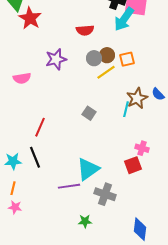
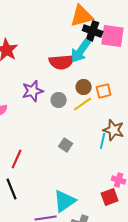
cyan arrow: (124, 19) -> (81, 51), moved
red semicircle: (85, 30) -> (62, 62), size x1.4
gray circle: (94, 58) -> (59, 100), moved
brown star: (137, 98) -> (114, 130), turned -30

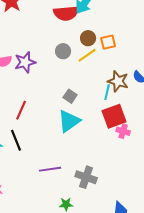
purple star: (33, 91) -> (25, 62), moved
red square: (110, 197) -> (114, 116), moved, size x1.4
cyan triangle: (65, 201) -> (69, 121), moved

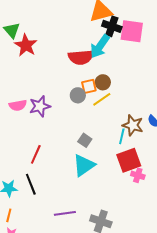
orange square: (108, 42) -> (89, 86), moved

